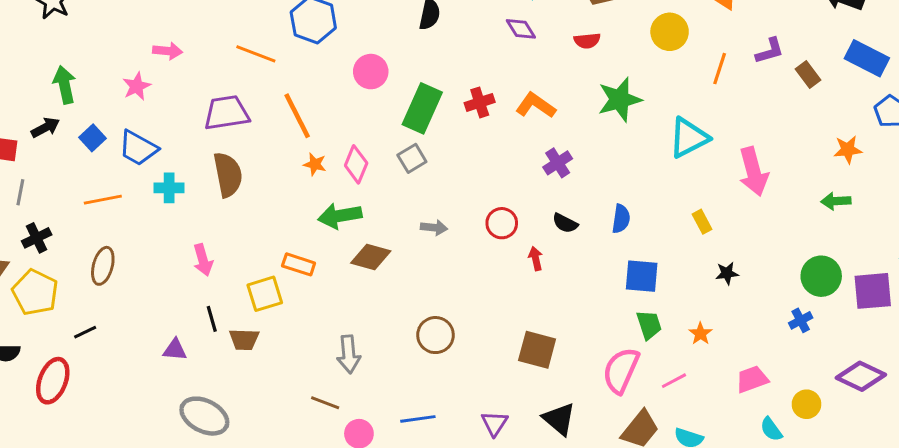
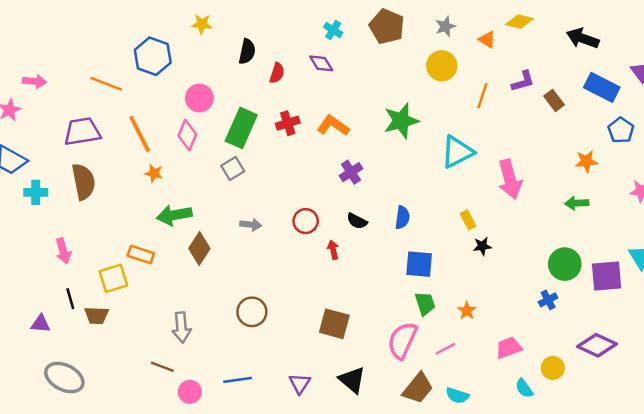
red semicircle: (587, 41) -> (277, 73), moved, turned -66
pink diamond: (356, 164) -> (187, 135), moved
brown diamond: (371, 257) -> (199, 249), turned -72
black star: (727, 273) -> (482, 246), moved

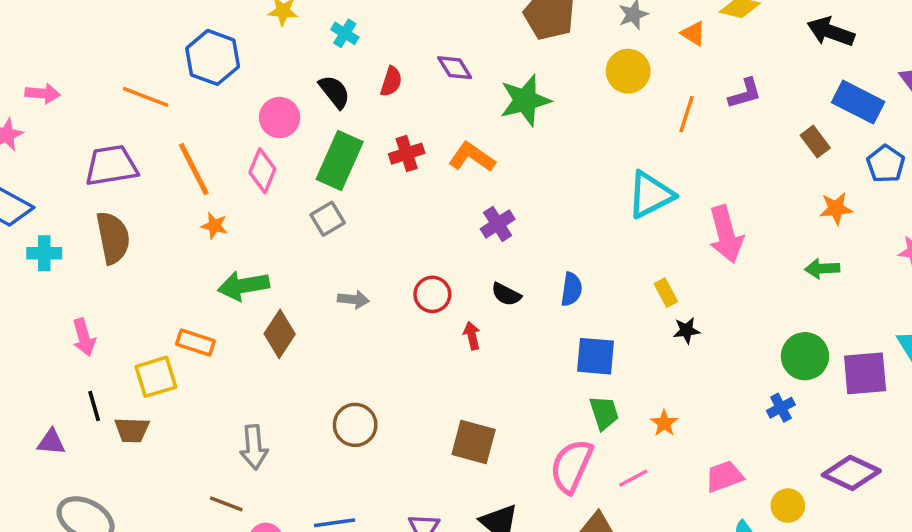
cyan cross: (333, 30) -> (345, 33), moved
black semicircle: (247, 51) -> (335, 92), moved, turned -50
brown rectangle: (554, 100) -> (815, 142), moved
green star: (401, 121) -> (525, 100), moved

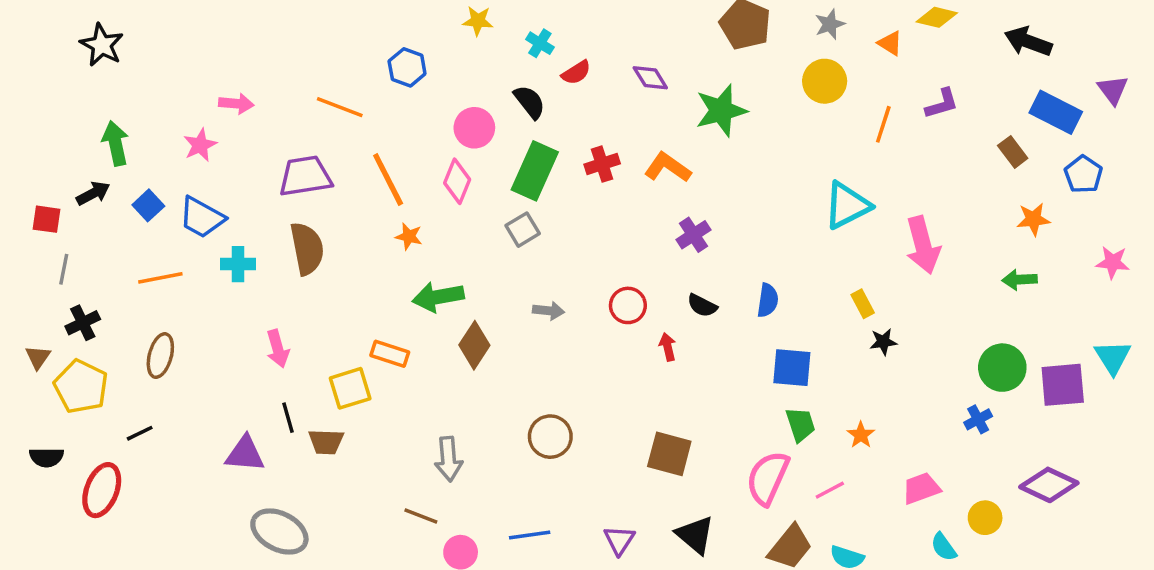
blue hexagon: (213, 57) -> (407, 67), size x0.7
red semicircle: (391, 81) -> (576, 73), moved, turned 40
purple triangle: (51, 442) -> (245, 454), size x1.4

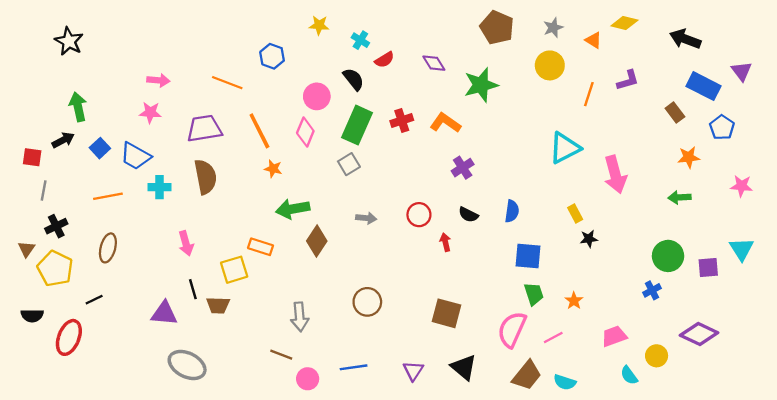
pink star: (200, 145) -> (150, 112), moved, turned 30
purple square: (1063, 385) -> (708, 267), size x0.7

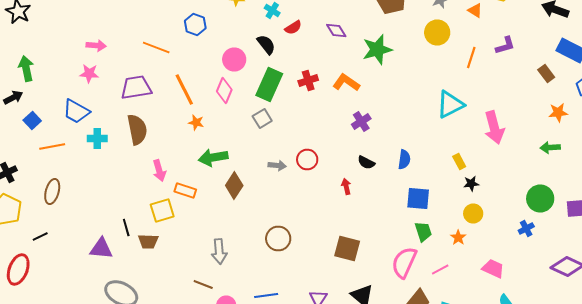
blue square: (100, 148) -> (32, 120), moved
red circle: (419, 215) -> (307, 160), moved
pink arrow: (186, 243) -> (159, 170), moved
pink trapezoid: (614, 336) -> (493, 268), turned 45
yellow circle: (657, 356) -> (473, 214), moved

